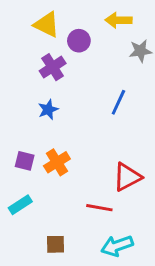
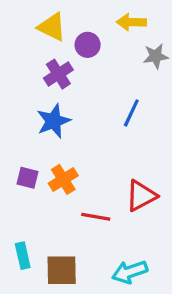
blue star: (48, 110) -> (54, 121), size x1.5
cyan rectangle: (20, 205) -> (23, 256), moved, turned -70
red line: (99, 208) -> (96, 217), moved
brown square: (55, 244) -> (62, 270), size x1.5

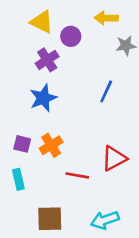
cyan rectangle: (23, 256) -> (18, 179), moved

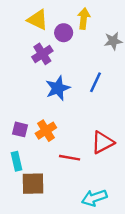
yellow arrow: (106, 18) -> (84, 19), moved, turned 96
blue star: (43, 98) -> (58, 88), moved
brown square: (50, 219) -> (33, 184), moved

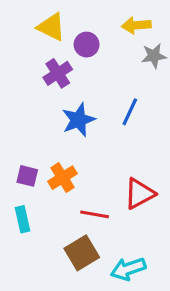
yellow arrow: (84, 19) -> (136, 25), moved, turned -102
brown square: (33, 184) -> (82, 253), moved, turned -30

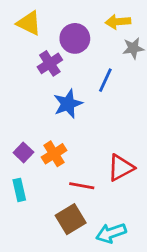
yellow triangle: (51, 27) -> (29, 23), moved
purple circle: (87, 45) -> (75, 38), size x1.4
blue line: (130, 112) -> (105, 80), moved
purple square: (27, 176) -> (23, 152), turned 30

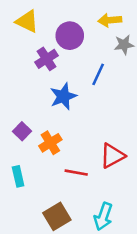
purple square: (23, 152) -> (22, 131), moved
brown square: (71, 219) -> (57, 216), moved
cyan arrow: (111, 233) -> (103, 216), turned -52

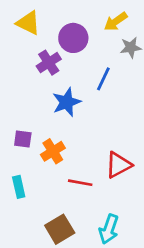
yellow arrow: (110, 20) -> (116, 22), turned -30
purple square: (22, 131) -> (23, 139), turned -36

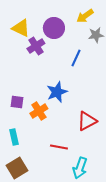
yellow triangle: (28, 23) -> (21, 28), moved
blue star: (66, 102) -> (57, 92), moved
red line: (80, 183) -> (59, 147), moved
brown square: (60, 229) -> (17, 168), moved

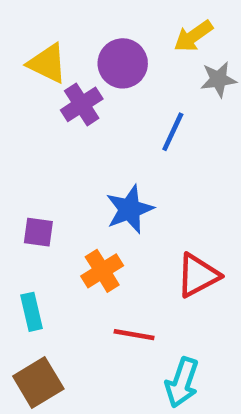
orange cross: (39, 111) -> (102, 271), moved

